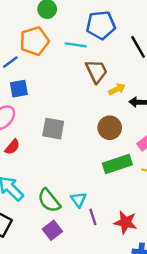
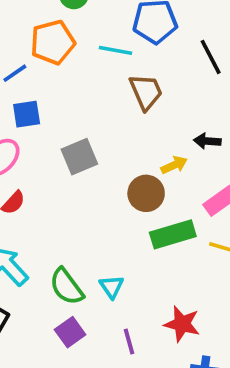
yellow arrow: (117, 89) -> (174, 165), moved
brown circle: (110, 128) -> (146, 193), moved
gray square: (53, 129) -> (79, 157), moved, turned -35
purple line: (93, 217) -> (129, 342), moved

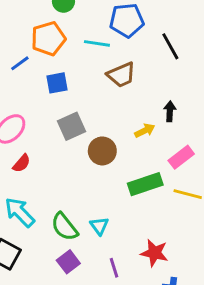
brown trapezoid: (146, 92) -> (121, 75), turned 92
blue square: (27, 114) -> (57, 83), moved
black arrow: (207, 141) -> (170, 111), turned 90
brown circle: (146, 193) -> (102, 151), moved

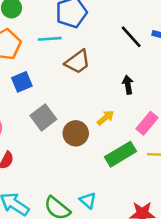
black line: (170, 46) -> (131, 37), moved
yellow arrow: (145, 131) -> (105, 118), moved

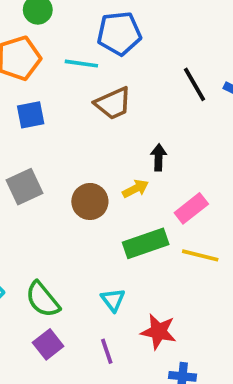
black arrow: (128, 85) -> (159, 157), moved
gray square: (43, 117) -> (24, 187), moved
cyan triangle: (88, 200) -> (113, 300), moved

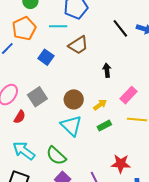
blue square: (31, 115) -> (46, 57), moved, turned -35
yellow arrow: (136, 189) -> (100, 105), moved
green rectangle: (146, 243) -> (104, 126), moved, size x0.6
cyan triangle: (113, 300) -> (71, 126), moved, size x1.6

